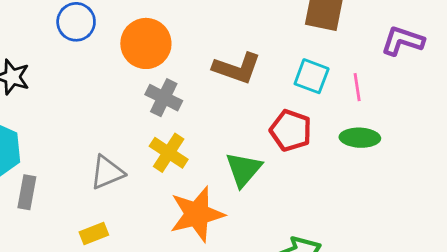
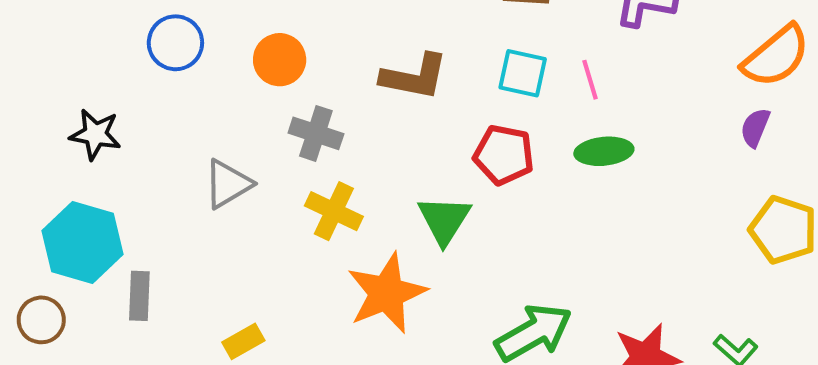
orange circle: (146, 43) -> (280, 60), size x0.7
gray triangle: (107, 172) -> (228, 184), moved

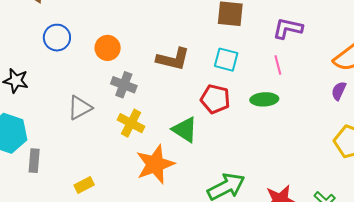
pink line: (590, 80) -> (278, 65), moved
green triangle: (444, 220) -> (185, 130), turned -32

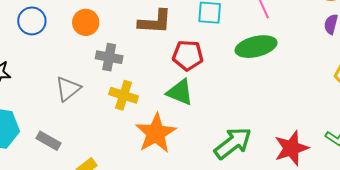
red pentagon: (215, 99) -> (188, 55), moved
green ellipse: (264, 99) -> (256, 47), size x1.4
gray rectangle: (34, 161) -> (48, 141), moved, turned -55

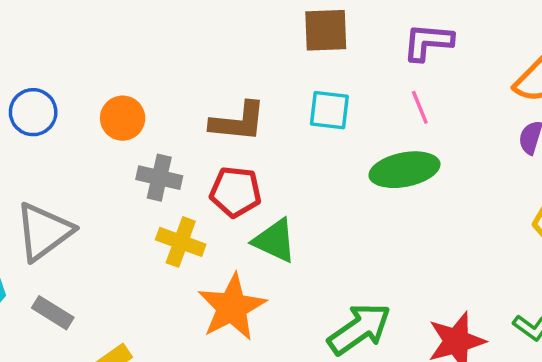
red pentagon: (188, 55) -> (236, 192), moved
gray triangle: (68, 89) -> (44, 232), moved, size x1.4

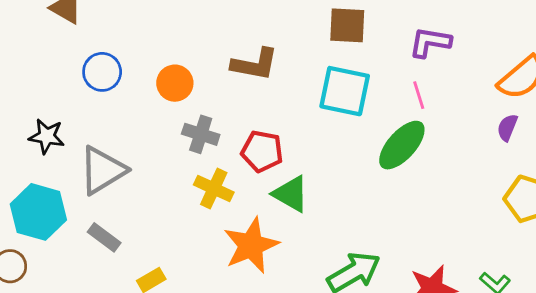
cyan square: (329, 110) -> (345, 91), size x1.5
brown L-shape: (238, 122) -> (255, 64), moved
green ellipse: (404, 170) -> (402, 145), turned -42

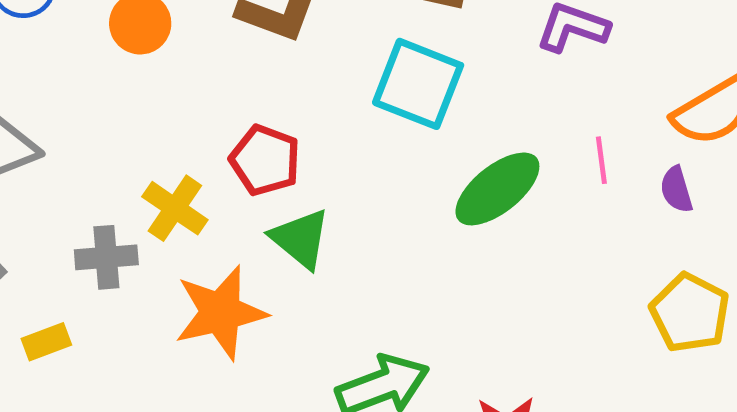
pink line: (419, 95) -> (601, 160), moved
purple semicircle: (507, 128) -> (676, 190), turned -48
gray cross: (201, 134) -> (106, 257), moved, turned -32

